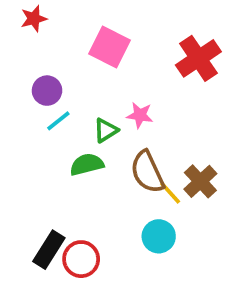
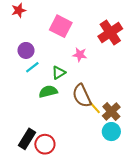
pink star: (140, 115) -> (80, 55), moved
brown cross: (200, 181) -> (111, 112), moved
cyan circle: (159, 236) -> (111, 132), moved

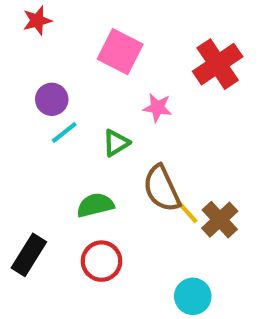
green semicircle: (48, 92) -> (95, 205), moved
cyan circle: (111, 132) -> (193, 296), moved
black rectangle: (27, 139) -> (29, 255), moved
red circle: (45, 144) -> (101, 261), moved

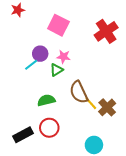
purple circle: (52, 99) -> (40, 54), moved
pink star: (158, 108) -> (64, 57), moved
black rectangle: (29, 255) -> (23, 135), moved, turned 30

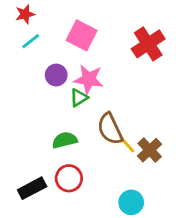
pink star: (64, 57) -> (89, 79), size x1.5
cyan line: (31, 65) -> (31, 41), moved

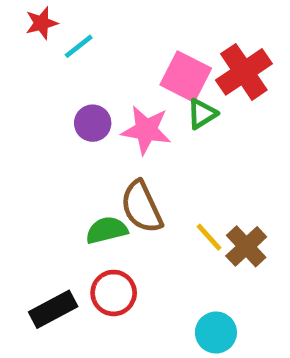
pink square: (82, 35) -> (186, 77), moved
cyan line: (31, 41) -> (79, 46), moved
green triangle: (79, 98) -> (202, 114), moved
brown semicircle: (110, 129) -> (142, 207), moved

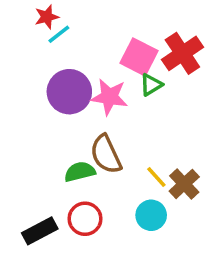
red star: (41, 23) -> (47, 17), moved
purple circle: (93, 123) -> (69, 92), size x1.6
cyan circle: (216, 333) -> (151, 215), moved

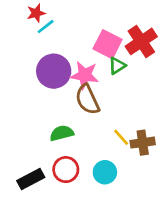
brown semicircle: (106, 154) -> (87, 99), moved
brown cross: (184, 184) -> (143, 143), turned 35
cyan circle: (151, 215) -> (105, 172), moved

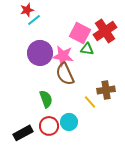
green triangle: (117, 66) -> (87, 49), turned 40
green semicircle: (62, 133) -> (46, 99), turned 84
brown cross: (143, 143) -> (106, 90), moved
cyan circle: (105, 172) -> (69, 122), moved

